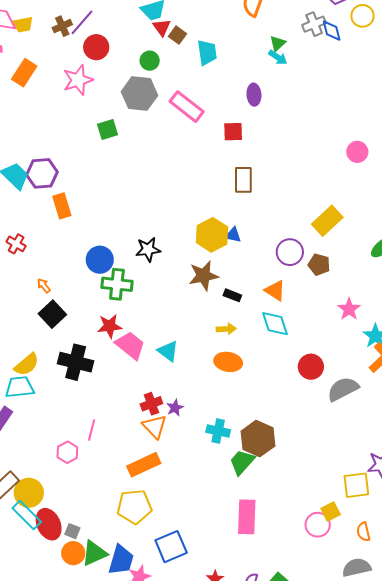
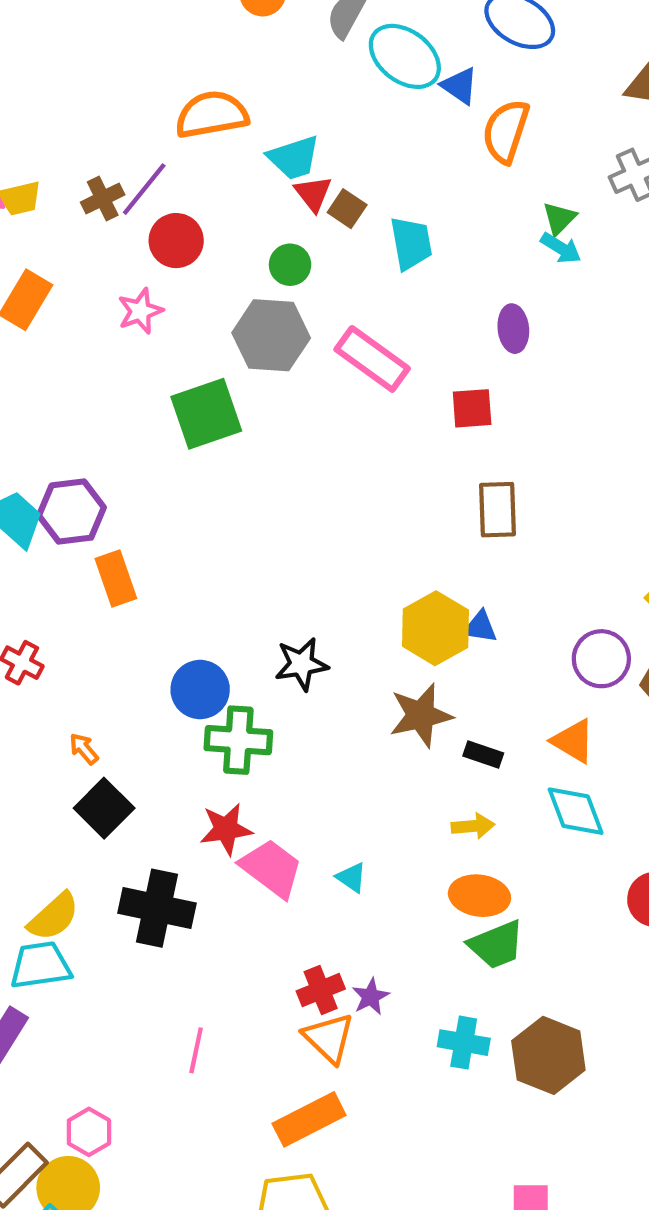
pink star: (78, 80) -> (140, 311), size x0.7
green square: (107, 130) -> (206, 414), size x1.6
cyan triangle: (168, 351) -> (351, 877), size x0.7
pink hexagon: (67, 452) -> (89, 1132), moved
green trapezoid: (242, 462) -> (496, 945), moved, turned -152

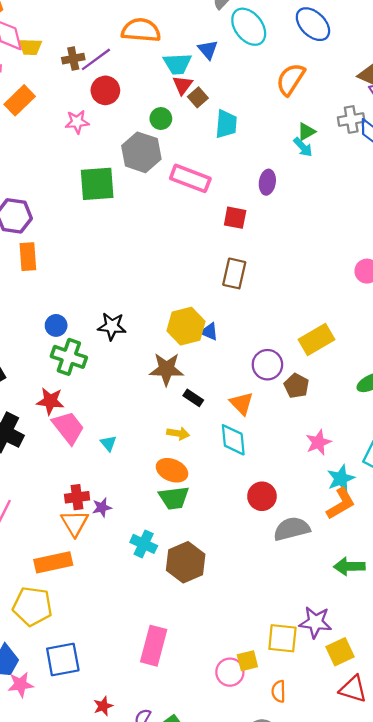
blue triangle: (460, 86) -> (208, 50), moved
pink rectangle: (372, 359) -> (190, 178), turned -30
blue circle: (200, 690) -> (56, 325), size x0.7

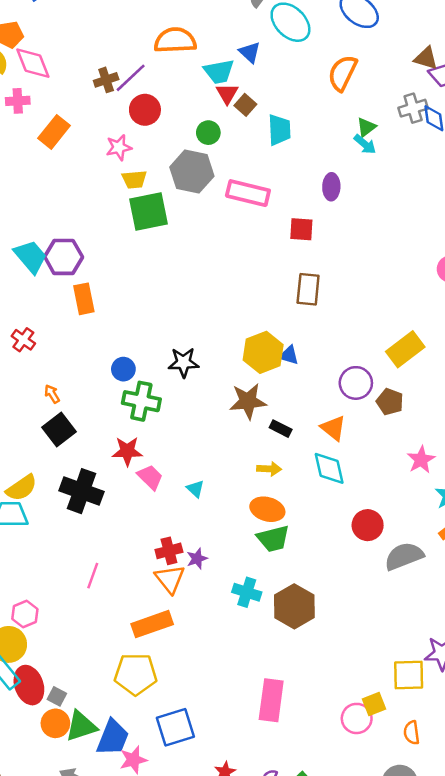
yellow trapezoid: (30, 47) -> (134, 179), moved
pink trapezoid: (68, 428) -> (150, 477), size x0.7

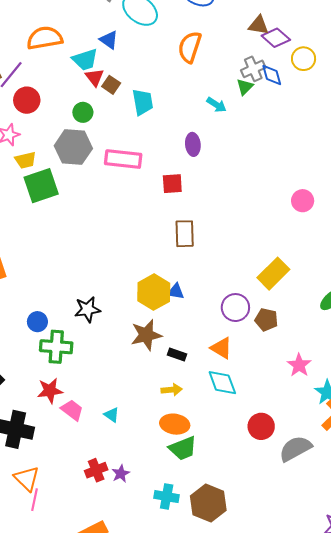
green triangle: (366, 127) -> (245, 87), moved
orange triangle: (170, 579) -> (27, 479), moved

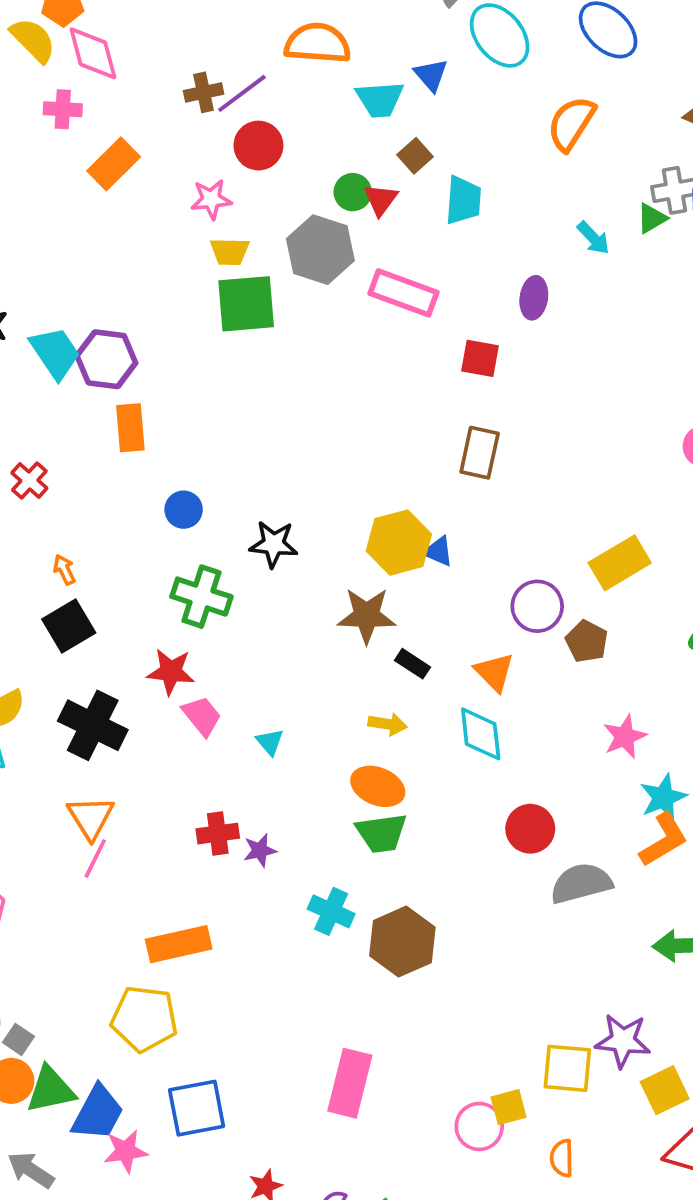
red triangle: (94, 77) -> (381, 199), moved
blue circle: (37, 322) -> (184, 510), moved

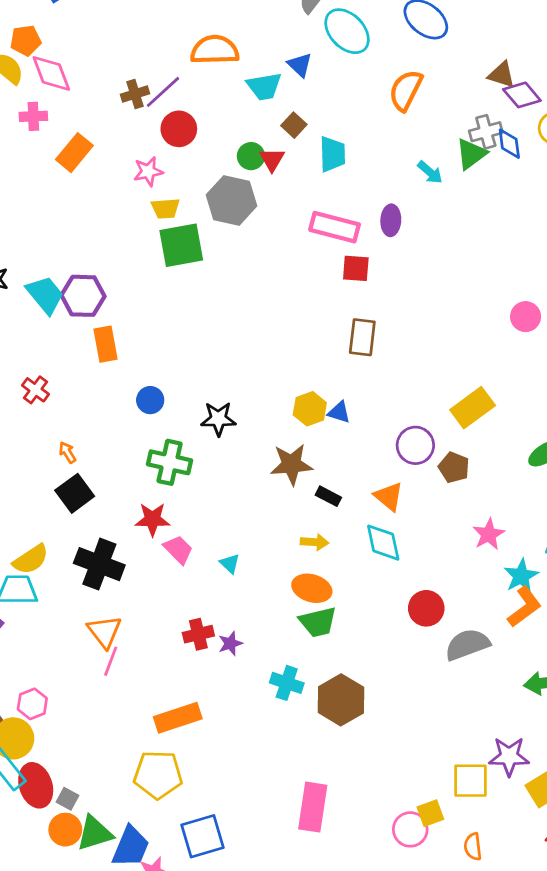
green triangle: (652, 218) -> (471, 154), size x1.4
pink rectangle: (403, 293) -> (335, 227), moved
yellow hexagon: (399, 543) -> (310, 409), size x0.7

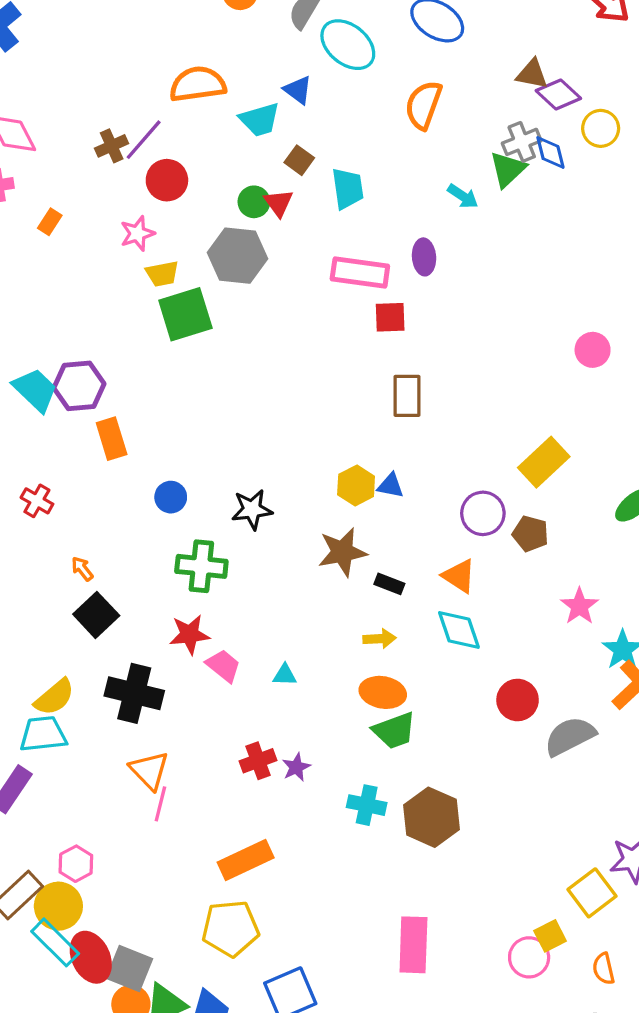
orange rectangle: (74, 153) -> (50, 222), size x0.6
cyan triangle: (230, 564) -> (285, 675), turned -35
yellow square: (471, 781) -> (592, 893), turned -30
gray square: (68, 799) -> (129, 968), size x1.8

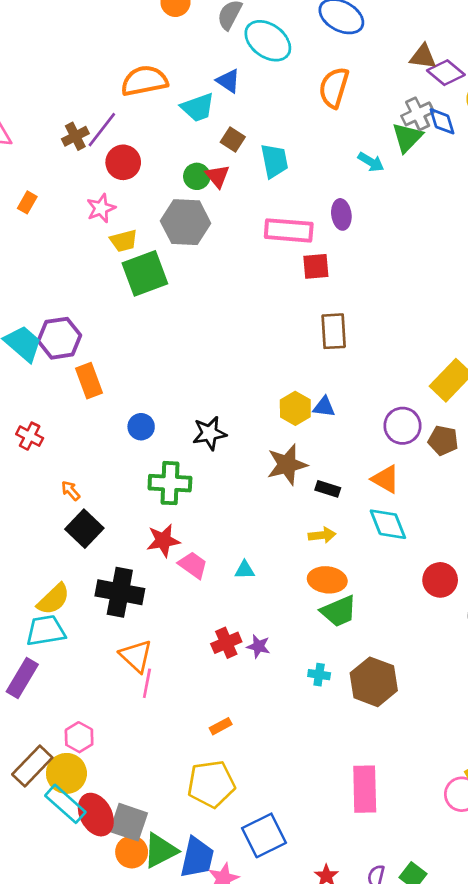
purple star: (296, 767) -> (258, 646), turned -30
cyan cross: (367, 805) -> (319, 675), size x0.7
orange rectangle: (246, 860) -> (221, 726), size x0.5

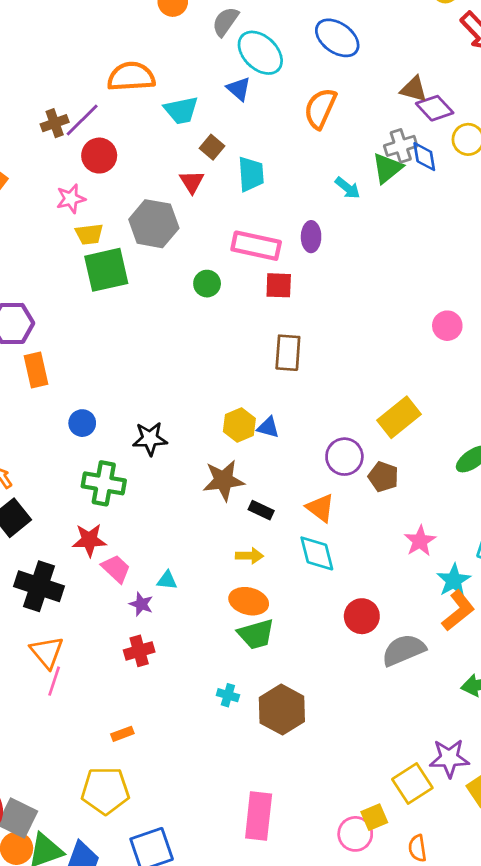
blue triangle: (228, 81) -> (239, 89), moved
green circle: (197, 176) -> (207, 284), moved
purple star: (258, 646) -> (141, 604), moved

